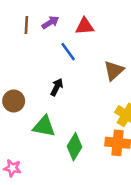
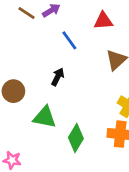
brown line: (26, 25) -> (26, 13), turned -60
red triangle: (85, 26) -> (103, 21), moved

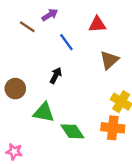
brown line: (26, 13) -> (27, 27), moved
green diamond: (76, 138) -> (72, 131), turned -65

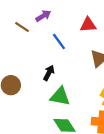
green triangle: (44, 112) -> (60, 96), moved

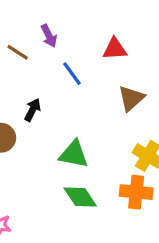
purple arrow: (43, 16) -> (49, 36), turned 96
black arrow: (49, 73) -> (32, 110), moved

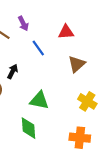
orange cross: (136, 192) -> (80, 138), moved
green diamond: (80, 197) -> (29, 128), moved, turned 30

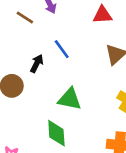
blue line: (38, 48) -> (62, 49), moved

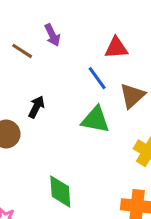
blue line: (62, 49) -> (97, 78), moved
green triangle: (70, 99) -> (95, 120), moved

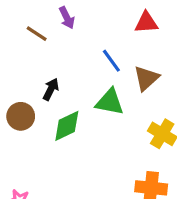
red triangle: (116, 48) -> (146, 22), moved
green diamond: (60, 192) -> (67, 126), moved, turned 68

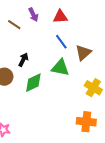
red triangle: (146, 22) -> (60, 17), moved

